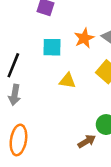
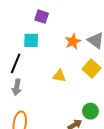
cyan square: (52, 47) -> (31, 40), moved

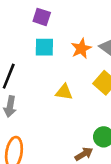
cyan square: (31, 40) -> (44, 47), moved

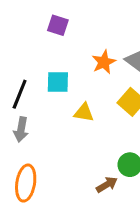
cyan square: (44, 47) -> (58, 82), moved

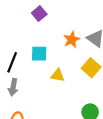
purple square: (58, 25) -> (39, 14), turned 32

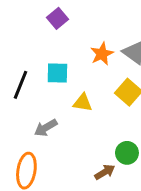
gray arrow: (13, 87) -> (46, 128), moved, turned 49

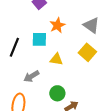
orange star: (102, 54) -> (57, 25), moved
green circle: (127, 153) -> (57, 93), moved

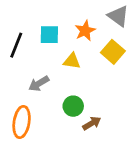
orange star: (57, 25) -> (85, 31), moved

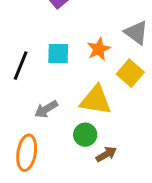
yellow triangle: (72, 61) -> (96, 100), moved, size x1.6

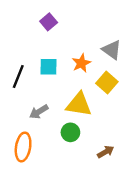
brown arrow: (106, 154) -> (106, 152), moved

